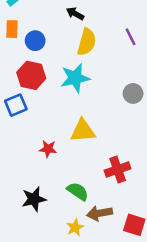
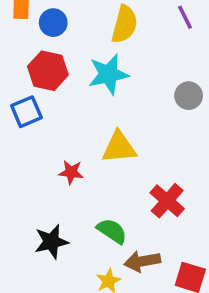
red cross: (118, 169) -> (167, 201), turned -30

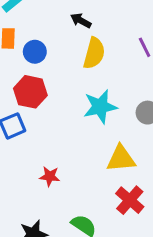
cyan star: (108, 74) -> (100, 107), moved
yellow triangle: (119, 147) -> (121, 159), moved

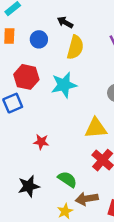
blue circle: (35, 52) -> (39, 39), moved
cyan star: (100, 107) -> (64, 85), moved

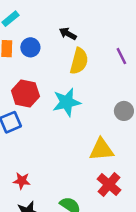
blue circle: (39, 39) -> (30, 47), moved
red star: (41, 142) -> (22, 181), moved

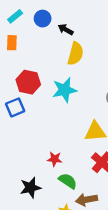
blue circle: (30, 47) -> (43, 19), moved
red star: (22, 181) -> (55, 159), moved

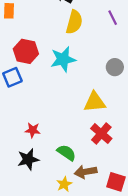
red star: (55, 159) -> (33, 130), moved

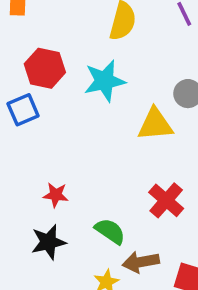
yellow triangle: (95, 102) -> (155, 124), moved

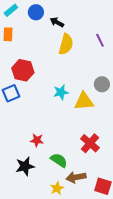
cyan star: (105, 81) -> (61, 92), moved, size x0.7
red star: (56, 195) -> (37, 140), moved

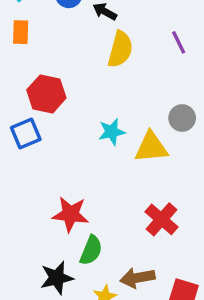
red star: (37, 140) -> (70, 214), size x1.5
green semicircle: (59, 160) -> (91, 250), moved, turned 78
black star: (25, 166) -> (57, 278), moved

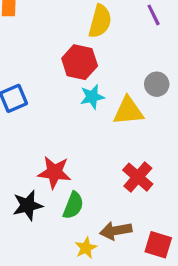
red hexagon: (46, 94) -> (80, 62), moved
black star: (57, 278) -> (28, 205), moved

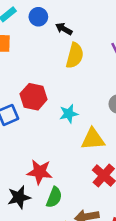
red hexagon: (80, 62) -> (34, 97), moved
yellow triangle: (128, 111) -> (93, 139), moved

